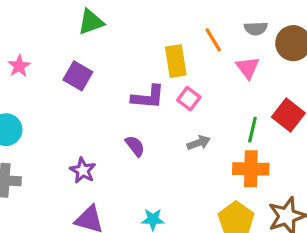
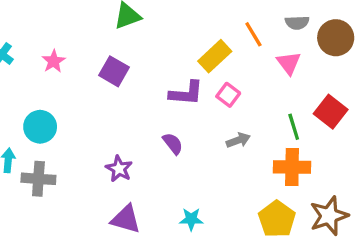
yellow rectangle: (176, 61) -> (215, 56), turned 56
green line: (252, 130) -> (294, 127), turned -30

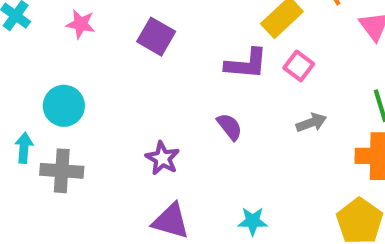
pink star: (54, 61) -> (81, 24), turned -30

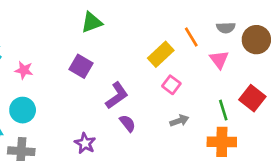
pink star: (81, 24) -> (24, 70), moved
purple L-shape: (246, 64) -> (117, 95), moved, turned -40

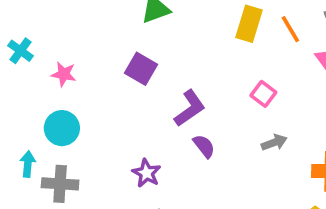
yellow rectangle: (161, 54) -> (249, 24), moved, turned -30

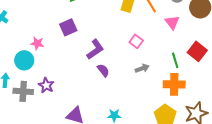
purple square: (141, 69) -> (68, 27), turned 36
pink star: (64, 74) -> (37, 43), moved
purple star: (146, 173) -> (46, 85), moved

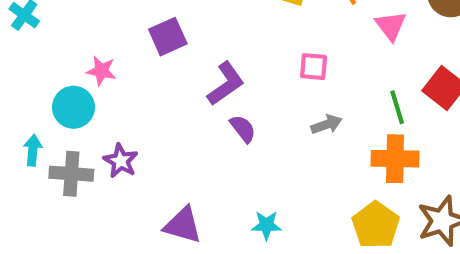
pink square: (136, 41) -> (314, 67), turned -32

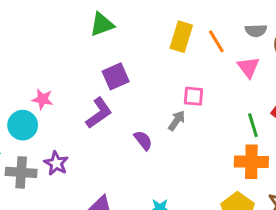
purple square: (168, 37) -> (116, 76), moved
purple L-shape: (226, 84) -> (99, 113), moved
gray arrow: (326, 124) -> (177, 121), moved, turned -35

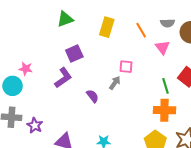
yellow rectangle: (181, 37) -> (107, 27), moved
purple star: (56, 163) -> (35, 125), moved

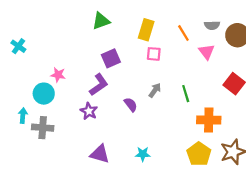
pink square: (126, 67) -> (154, 54), moved
green line: (165, 86) -> (186, 94), moved
purple star: (35, 125) -> (89, 111), moved

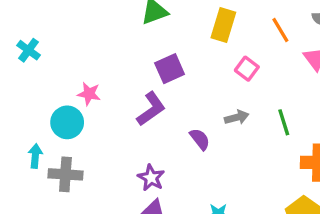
pink square: (154, 54) -> (247, 69), moved, turned 32
gray arrow: (155, 90) -> (237, 117), turned 40
purple star: (89, 111) -> (151, 178), moved

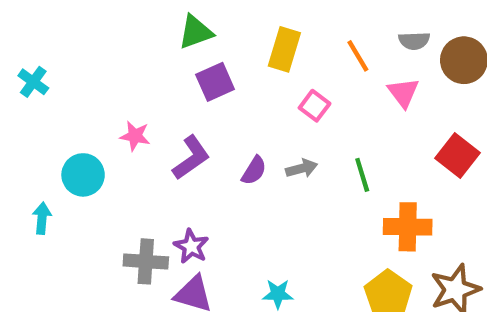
purple square: (170, 69) -> (215, 82), moved
pink star: (89, 94) -> (135, 136), moved
purple semicircle: (200, 139) -> (254, 171), moved, turned 70
gray cross: (65, 174) -> (146, 261), moved

